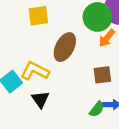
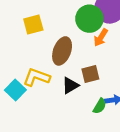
brown square: (102, 75) -> (90, 74), moved
black triangle: (40, 99) -> (70, 86), moved, turned 42

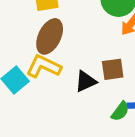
brown ellipse: (62, 51) -> (50, 36), moved

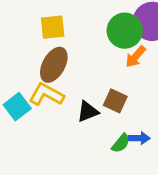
brown square: (113, 69) -> (115, 101), turned 30

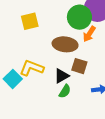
brown ellipse: (54, 65) -> (65, 44), moved, turned 75
green semicircle: (121, 143) -> (65, 91), moved

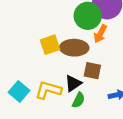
yellow square: (30, 21) -> (50, 45), moved
yellow L-shape: (32, 68) -> (48, 90), moved

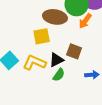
yellow square: (50, 45) -> (42, 36), moved
brown ellipse: (74, 48) -> (55, 17), moved

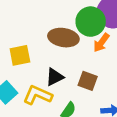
yellow square: (42, 36) -> (20, 55), moved
black triangle: (56, 60) -> (55, 77), moved

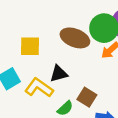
brown square: (88, 81) -> (87, 97), moved

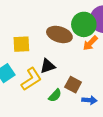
yellow L-shape: (39, 88) -> (31, 79), turned 115

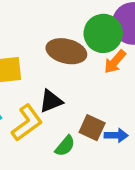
blue arrow: (89, 100) -> (116, 135), moved

